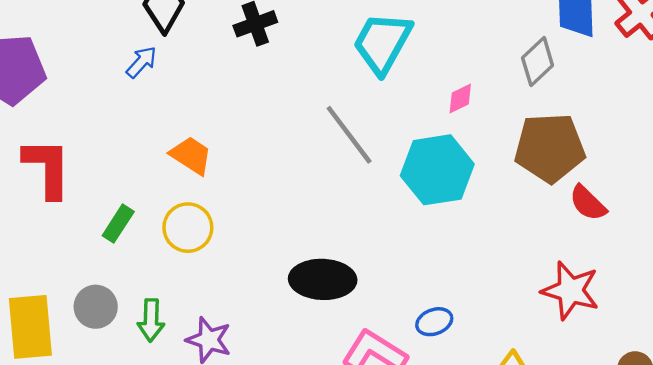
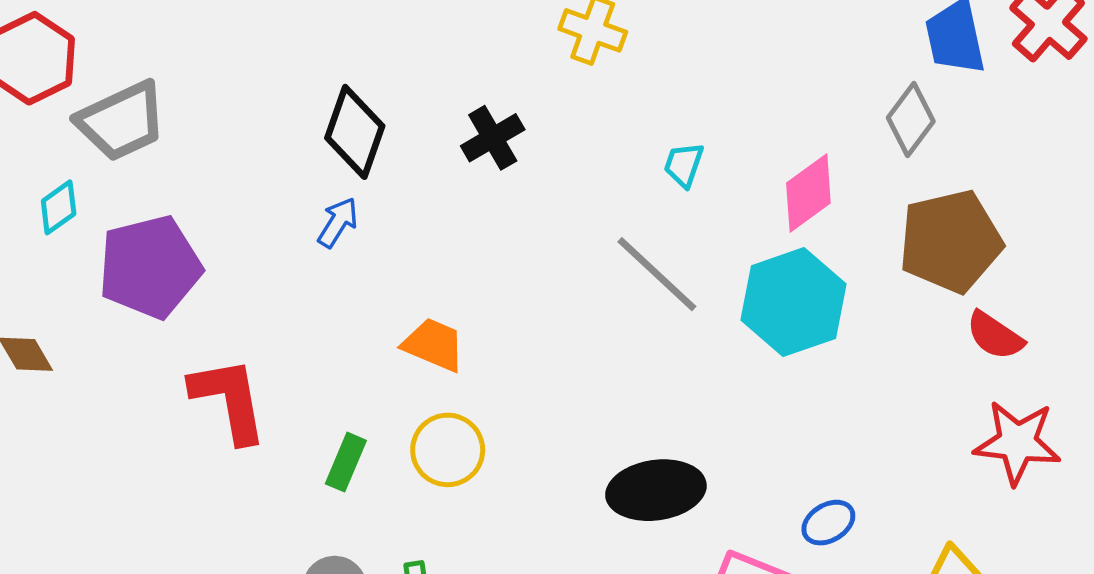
cyan trapezoid: (382, 43) -> (684, 165), moved, size x0.5
pink diamond: (460, 98) -> (808, 193), size x1.6
red semicircle: (588, 203) -> (995, 336), moved

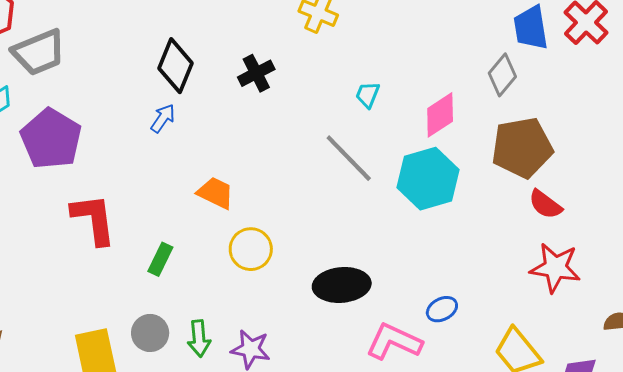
purple pentagon: (150, 267) -> (51, 139), turned -30
yellow circle: (448, 450) -> (251, 249), moved

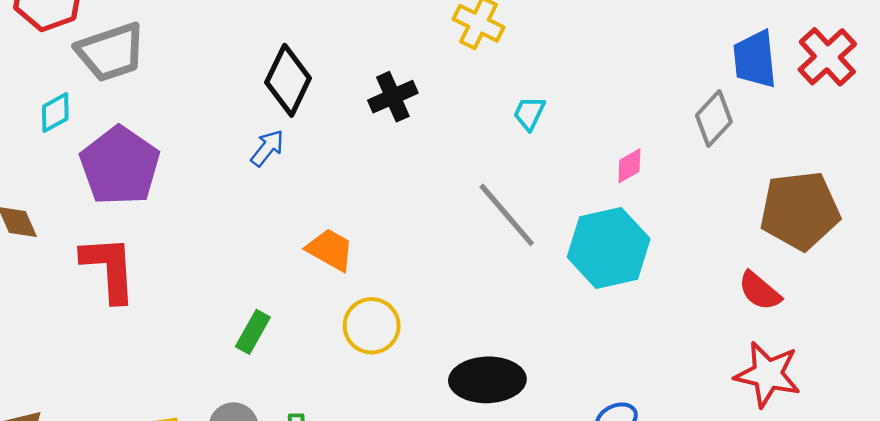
cyan trapezoid: (368, 95) -> (529, 113), moved
pink diamond: (440, 115) -> (629, 166), size x0.6
brown pentagon: (522, 148) -> (800, 211), moved
red L-shape: (94, 219) -> (109, 269), moved

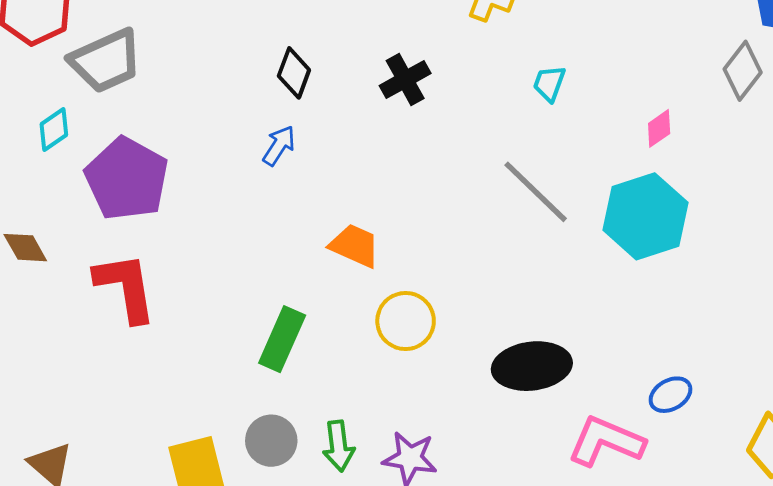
black diamond: (288, 80) -> (294, 73), size x0.7
green rectangle: (253, 332) -> (282, 339), size x1.4

